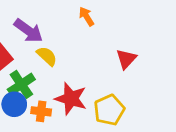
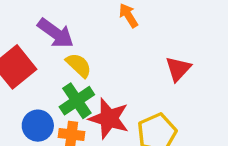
green cross: (21, 84) -> (77, 101), moved

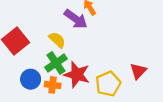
purple arrow: (56, 33) -> (76, 19), moved
red triangle: (178, 69) -> (138, 71), moved

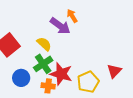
orange cross: (53, 85) -> (48, 86), moved

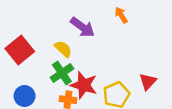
orange arrow: (72, 16) -> (121, 15), moved
blue circle: (21, 78) -> (25, 96), moved

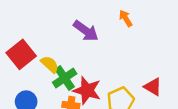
yellow semicircle: (63, 49) -> (50, 64), moved
red triangle: (148, 81) -> (153, 87), turned -42

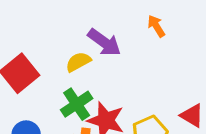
yellow semicircle: (50, 64) -> (78, 62), moved, turned -72

